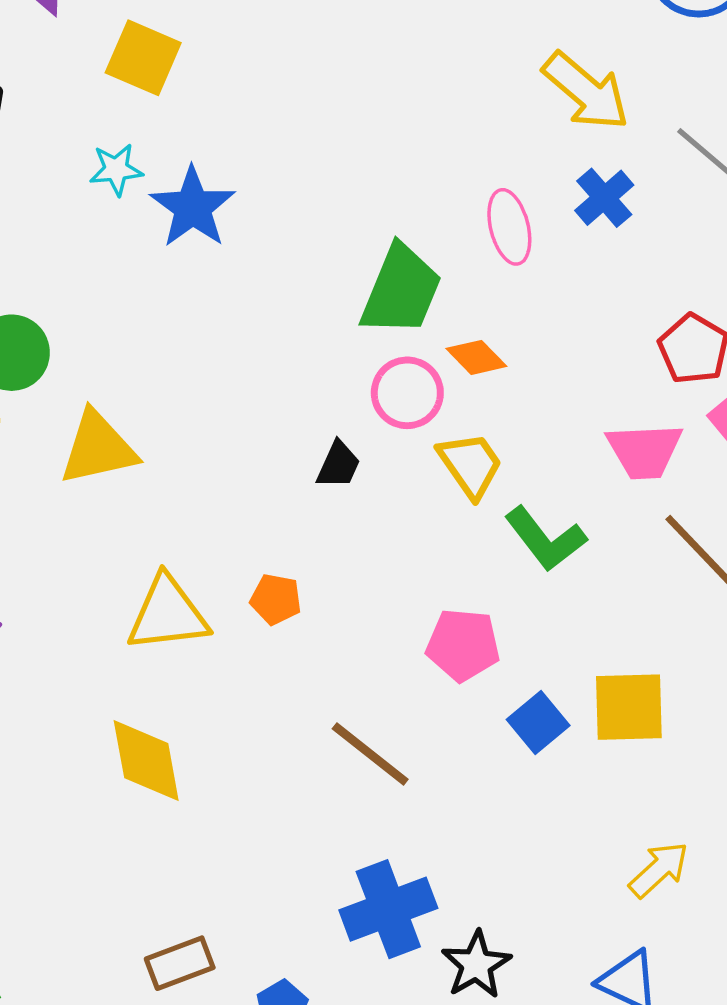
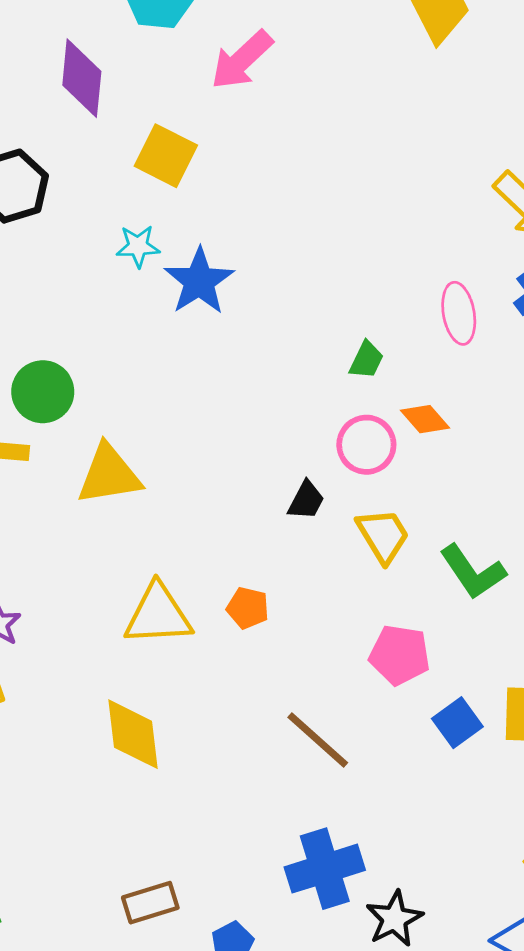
green trapezoid: (401, 290) -> (366, 360), size x0.5
yellow trapezoid: (470, 465) -> (383, 535), moved

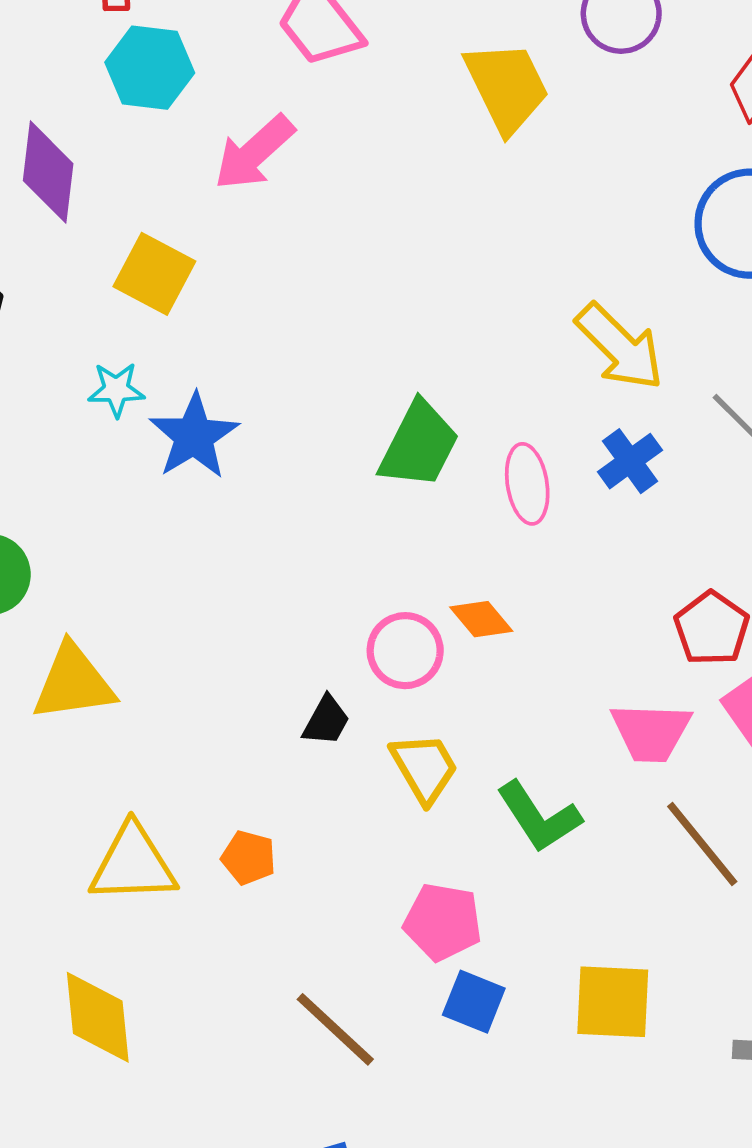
green trapezoid: (366, 360) -> (419, 445), moved, size x1.8
blue square: (457, 723) -> (474, 1002), moved, turned -33

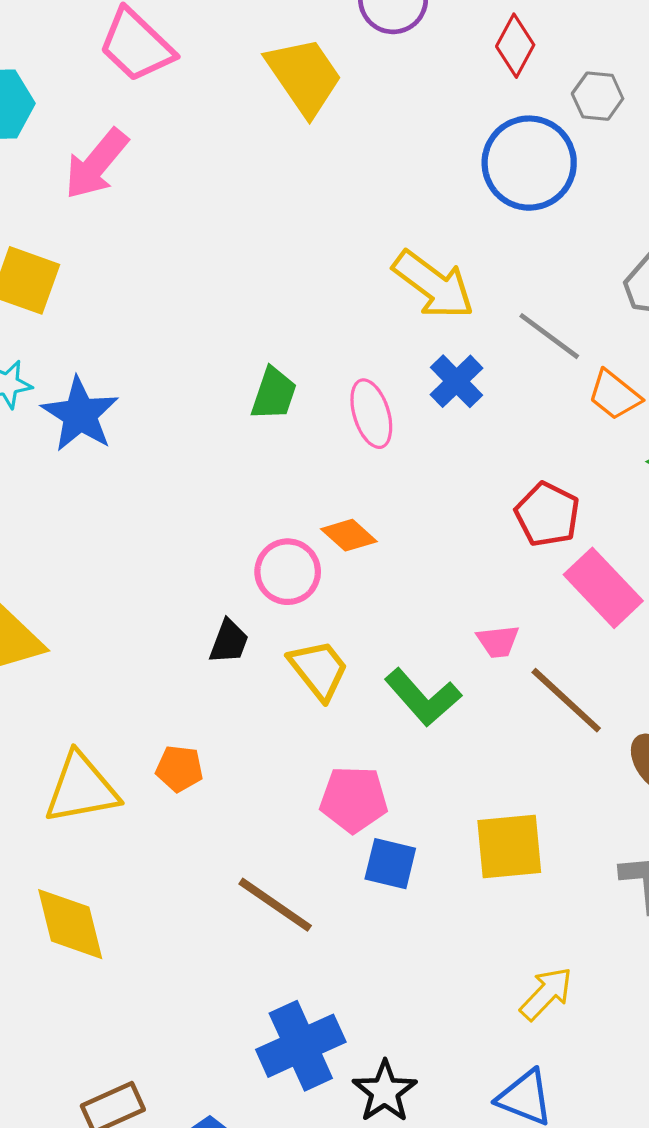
green trapezoid: (419, 445) -> (274, 394), size x0.7
pink trapezoid: (651, 732) -> (498, 641), moved, size x0.6

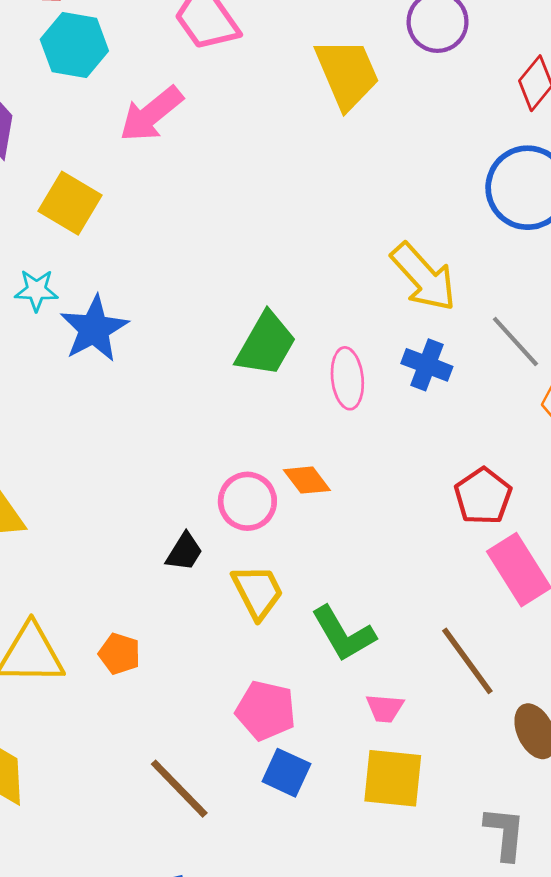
blue cross: (457, 381) -> (427, 365), turned -36
green trapezoid: (274, 394) -> (266, 344), size x1.4
pink trapezoid: (498, 641) -> (385, 708), moved

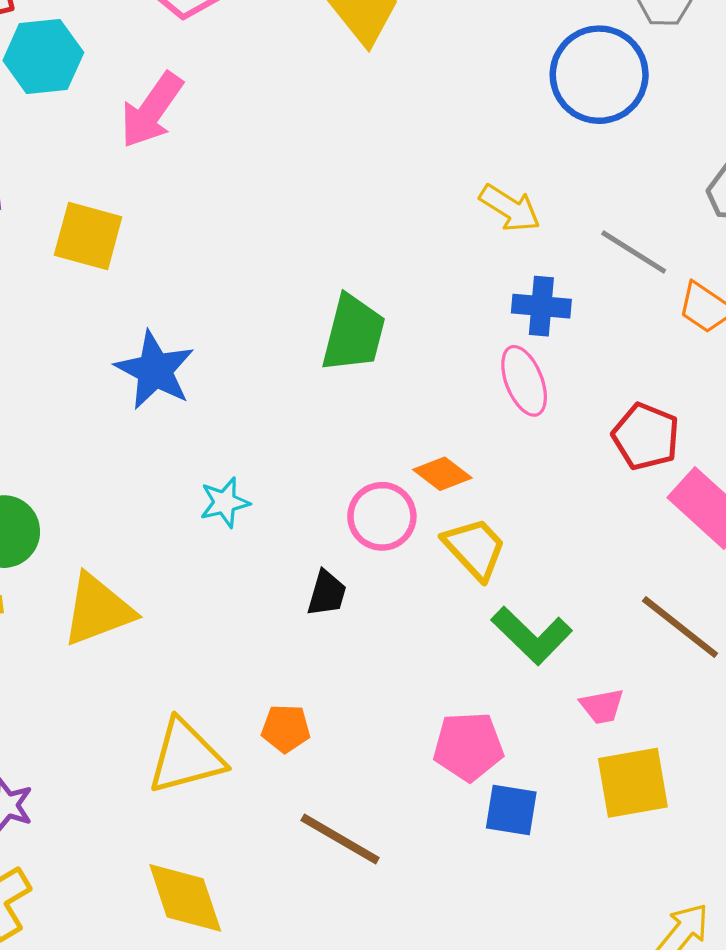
yellow arrow: (424, 277) -> (510, 208), size x0.7
cyan star: (36, 290) -> (225, 502), moved
pink ellipse: (347, 378) -> (524, 381), moved
yellow trapezoid: (258, 592) -> (475, 548), moved
brown line: (179, 789) -> (340, 839), moved

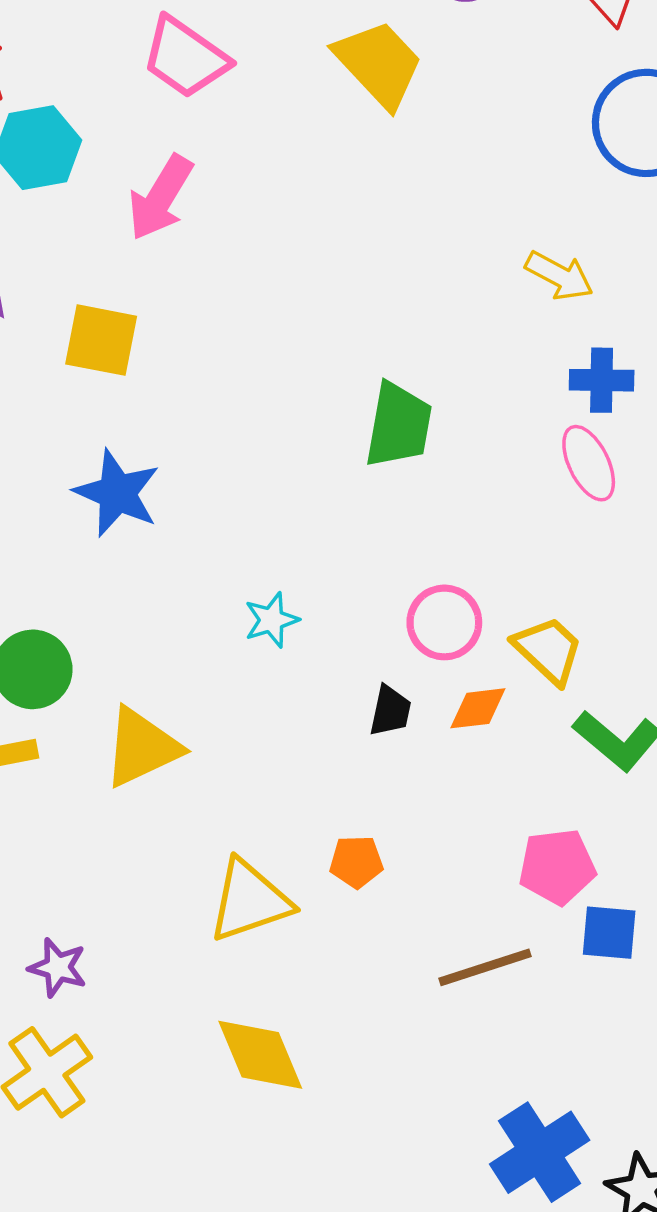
blue star: (155, 370) -> (117, 493), moved
orange diamond: (442, 474) -> (478, 708), moved, turned -40
brown line: (340, 839) -> (485, 967), moved, turned -44

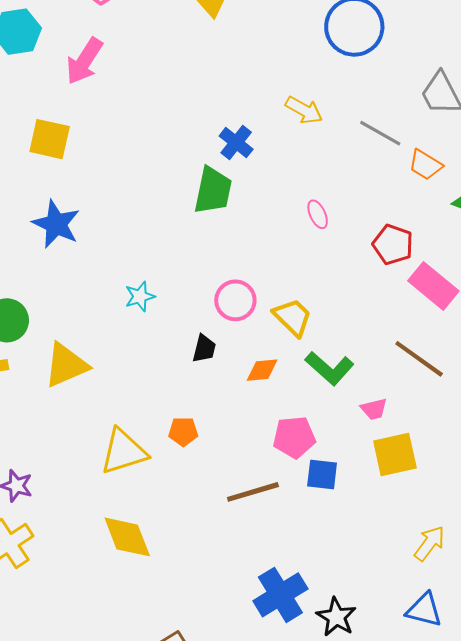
blue cross: (602, 380) -> (236, 143), moved, turned 36
pink ellipse: (589, 463) -> (318, 214), size x0.7
orange diamond: (478, 708) -> (262, 370), moved

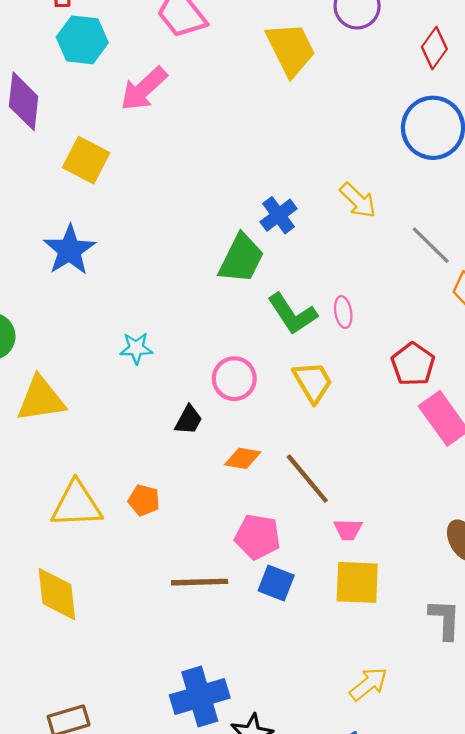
yellow trapezoid: (293, 317) -> (313, 382), moved
brown line: (419, 359) -> (307, 479), moved
green L-shape: (329, 368) -> (292, 314), moved

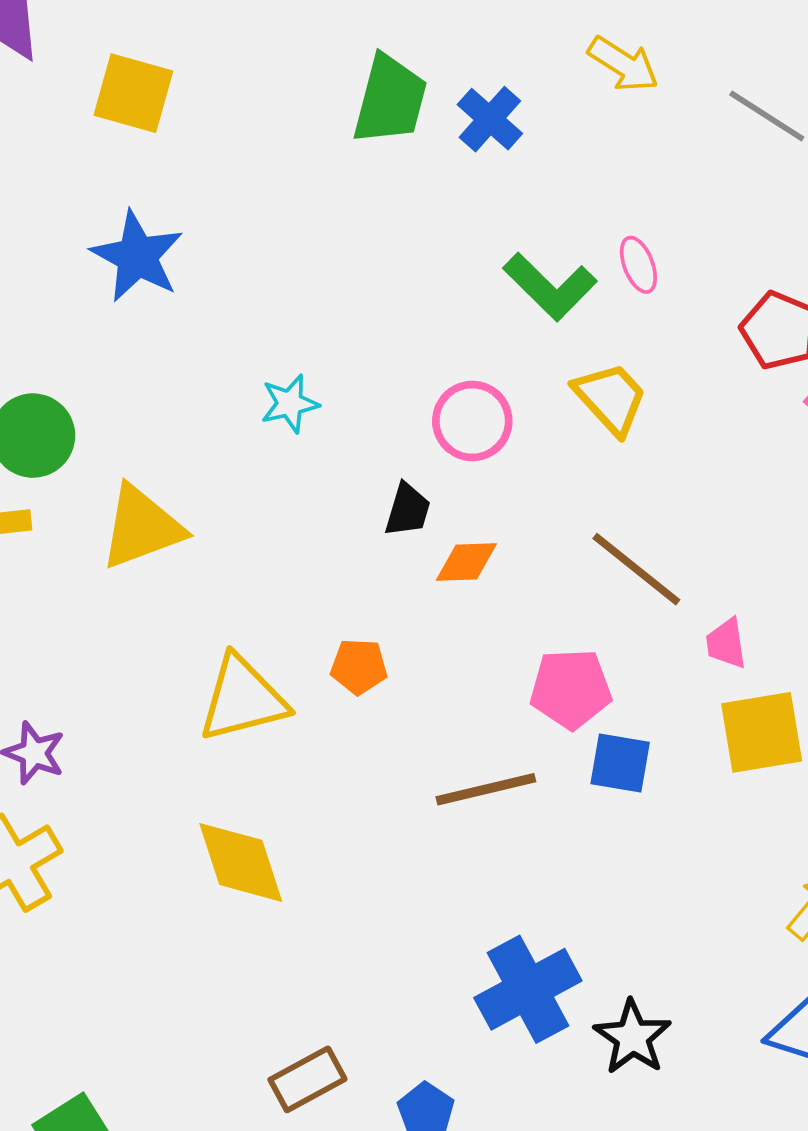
green trapezoid: (241, 259) -> (390, 100), moved
orange diamond: (243, 458) -> (466, 562), moved
pink trapezoid: (348, 530) -> (726, 643), turned 92

